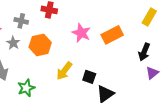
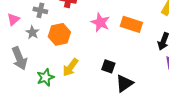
orange rectangle: (112, 35) -> (131, 24), turned 45
yellow arrow: (64, 71) -> (70, 67), moved

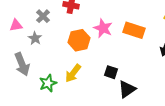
gray cross: (40, 10) -> (43, 16), turned 32
pink triangle: (13, 19) -> (16, 25), turned 32
orange hexagon: (59, 34) -> (79, 40), moved

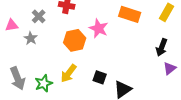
orange rectangle: (134, 30) -> (130, 14), moved
gray arrow: (22, 64) -> (18, 78), moved
black square: (111, 72) -> (100, 77), moved

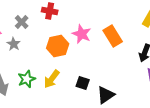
orange rectangle: (130, 14) -> (113, 36), moved, turned 40
green star: (44, 83) -> (27, 79), moved

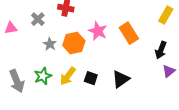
gray star: (14, 44) -> (50, 44), moved
black square: (83, 83) -> (91, 78), moved
black triangle: (106, 95) -> (121, 79), moved

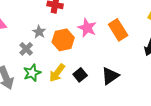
gray cross: (38, 19) -> (26, 49), moved
gray star: (50, 44) -> (39, 32), moved
black square: (91, 78) -> (80, 75), turned 32

